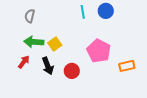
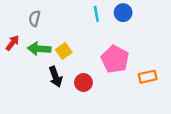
red arrow: (24, 62) -> (12, 43), moved

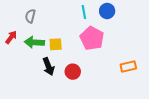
yellow square: (64, 51) -> (56, 44), turned 32
pink pentagon: (115, 59) -> (92, 38), moved

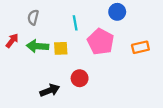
cyan line: (84, 12) -> (75, 23), moved
black arrow: (48, 67) -> (50, 90), moved, turned -90
orange rectangle: (128, 67) -> (140, 47), moved

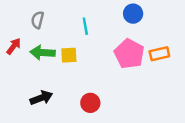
pink pentagon: (101, 42) -> (129, 54), moved
red circle: (80, 78) -> (90, 103), moved
black arrow: (50, 90) -> (41, 98), moved

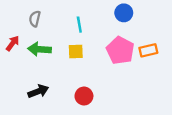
yellow square: (69, 55) -> (76, 52), moved

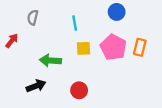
green arrow: (39, 49) -> (50, 61), moved
orange rectangle: (148, 50) -> (140, 47), turned -63
yellow square: (76, 52) -> (83, 48), moved

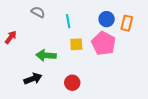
blue circle: (117, 12) -> (107, 19), moved
gray semicircle: (33, 17) -> (38, 12), moved, turned 104
orange rectangle: (140, 47) -> (127, 23), moved

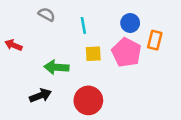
orange rectangle: (127, 23) -> (155, 40), moved
red arrow: (11, 37) -> (13, 45), turned -104
red circle: (72, 83) -> (88, 100), size x1.5

